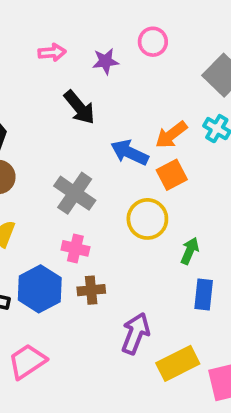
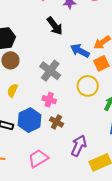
brown cross: (91, 290) -> (56, 122), turned 32
pink trapezoid: (27, 361) -> (38, 158), moved

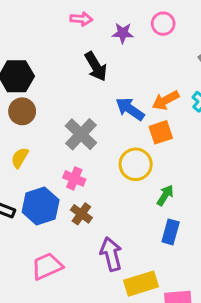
purple arrow: (79, 146) -> (111, 254), turned -45

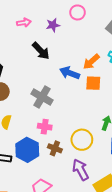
orange square: (161, 132) -> (93, 83), turned 35
yellow circle: (136, 164) -> (82, 140), moved

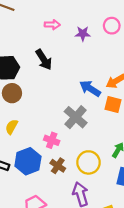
black arrow: (41, 51) -> (44, 60), moved
gray cross: (42, 97) -> (76, 117), moved

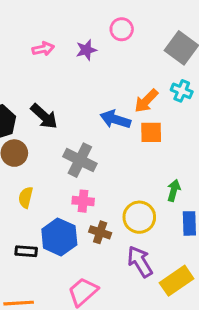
black arrow: (44, 60) -> (44, 116), moved
gray cross: (76, 117) -> (80, 160), moved

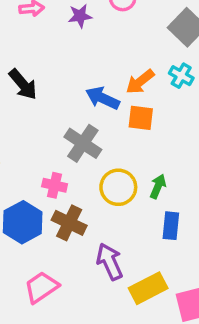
gray cross: (80, 160) -> (83, 143), moved
yellow circle: (139, 217) -> (118, 187), moved
brown cross: (100, 232) -> (69, 223), size x1.4

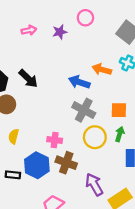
orange arrow: (140, 82) -> (102, 69), turned 60
orange square: (141, 118) -> (119, 110), moved
gray cross: (83, 143) -> (84, 110), moved

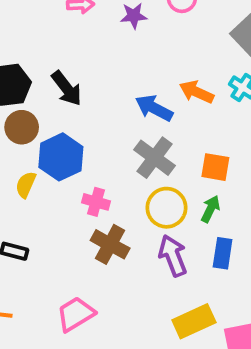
blue hexagon: (37, 165) -> (61, 157), moved
purple arrow: (94, 184) -> (173, 256), moved

